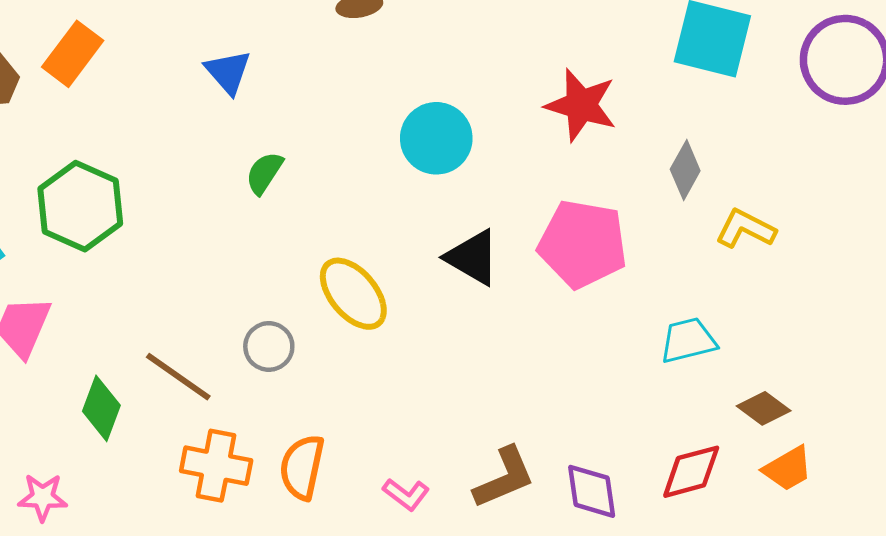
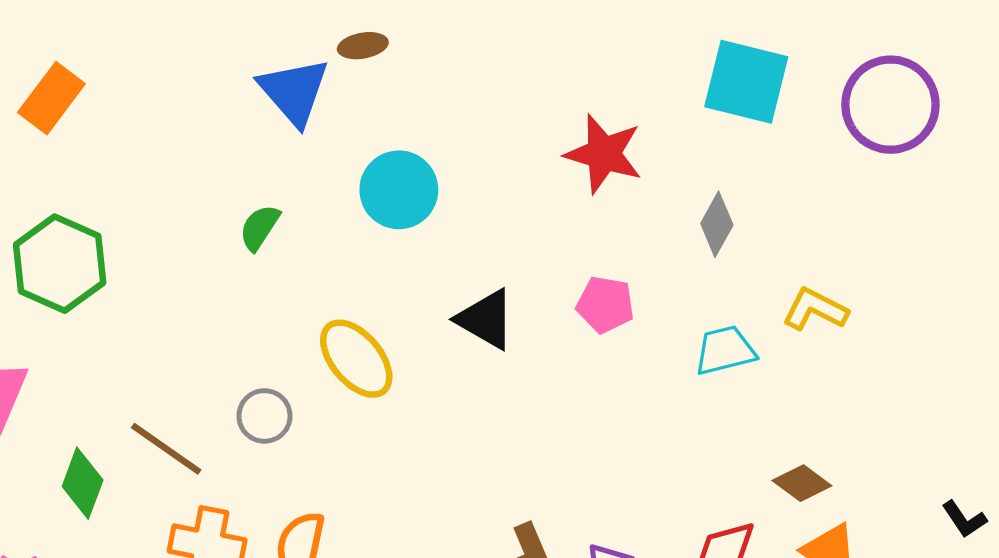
blue triangle: (228, 72) -> (294, 92), moved, size x1.4
cyan circle: (436, 138) -> (399, 190), moved
yellow L-shape: (746, 229) -> (815, 309), moved
pink pentagon: (583, 244) -> (605, 305), size x0.6
cyan trapezoid: (688, 340) -> (725, 350), moved

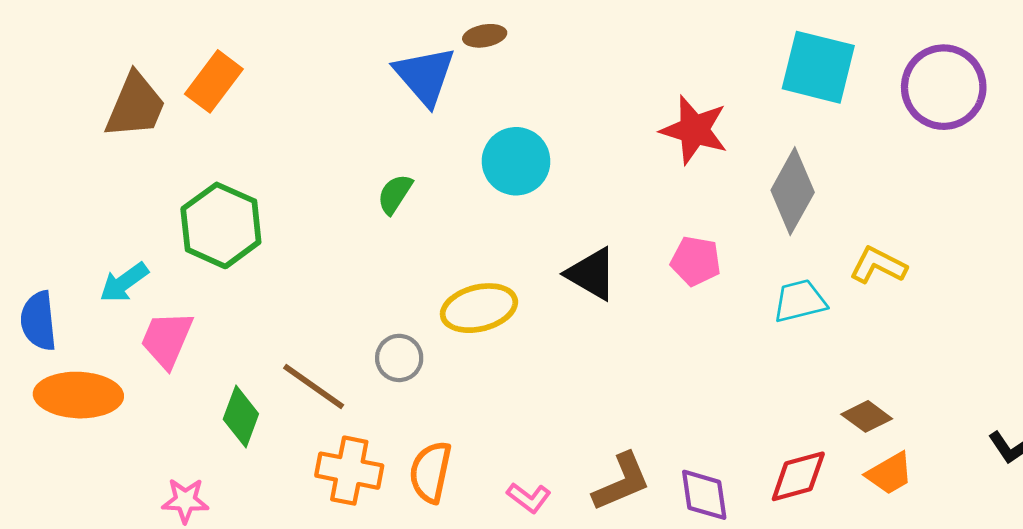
gray diamond: (717, 224) -> (793, 191), size x1.5
yellow ellipse: (356, 359) -> (479, 308), turned -64

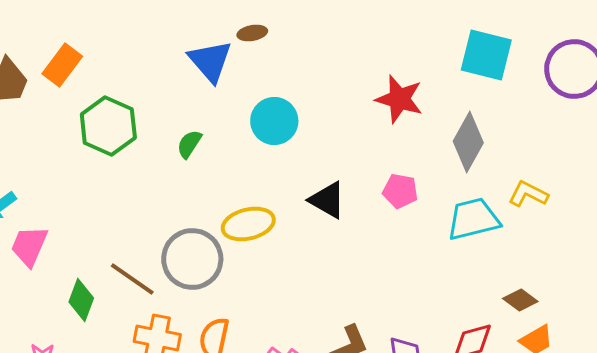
green hexagon: (221, 225) -> (108, 126), moved
cyan trapezoid: (800, 301) -> (473, 219), size x1.4
gray circle: (399, 358) -> (192, 259), size x1.8

